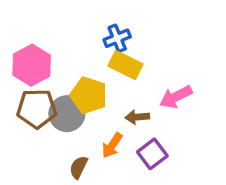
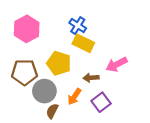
blue cross: (117, 38) -> (78, 26), turned -35
pink hexagon: (32, 65) -> (27, 29), moved
gray circle: (67, 114) -> (44, 91), moved

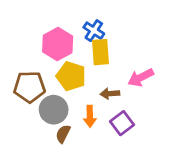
pink hexagon: (27, 29) -> (58, 44), moved
yellow rectangle: (83, 43) -> (101, 52), turned 60
orange arrow: (74, 97) -> (90, 116), turned -35

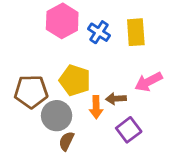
pink hexagon: (58, 44) -> (62, 21), moved
yellow rectangle: (101, 52) -> (136, 32), moved
orange arrow: (90, 116) -> (96, 107), moved

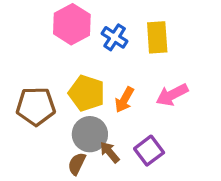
brown arrow: (116, 99) -> (110, 152), moved, turned 54
orange arrow: (96, 107) -> (124, 100), moved, turned 30
gray circle: (57, 116) -> (90, 134), moved

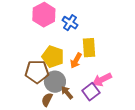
yellow rectangle: (157, 37) -> (89, 48), moved
pink arrow: (172, 95) -> (102, 80), moved
brown pentagon: (36, 106) -> (37, 72), moved

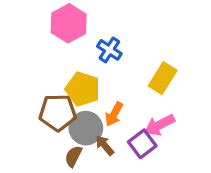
blue cross: (70, 23) -> (109, 50), moved
yellow rectangle: (89, 48) -> (163, 78), moved, turned 36
orange arrow: (76, 61) -> (114, 114), moved

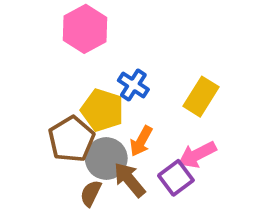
blue cross: (109, 50) -> (133, 85), moved
brown pentagon: (58, 113) -> (71, 139), turned -30
brown arrow: (105, 145) -> (129, 180), size x1.4

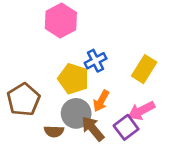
blue cross: (133, 85) -> (96, 61), turned 30
brown pentagon: (71, 139) -> (23, 100), moved
brown semicircle: (91, 193) -> (54, 131), moved, turned -114

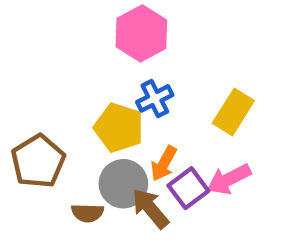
pink hexagon: (61, 21) -> (141, 33), moved
purple square: (126, 127) -> (188, 188), moved

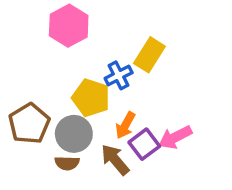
pink hexagon: (141, 33) -> (69, 26), moved
yellow rectangle: (233, 112) -> (149, 55), moved
gray circle: (123, 184) -> (74, 134), moved

